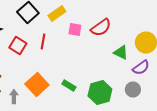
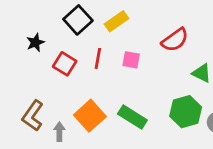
pink square: (75, 30) -> (131, 60), moved
green rectangle: (69, 86) -> (132, 117), size x1.5
green hexagon: (100, 93) -> (186, 112), moved

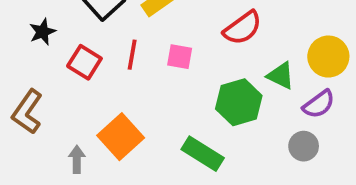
green hexagon: (186, 112) -> (239, 102), moved
brown L-shape: (33, 116) -> (27, 112), moved
green rectangle: (132, 117) -> (203, 154), moved

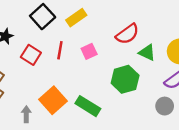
pink square: (180, 57) -> (89, 51), turned -35
green triangle: (281, 76) -> (147, 53), moved
green rectangle: (203, 154) -> (88, 106), moved

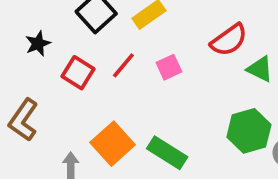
red line: (60, 50) -> (123, 65), turned 30
green hexagon: (125, 79) -> (249, 131), moved

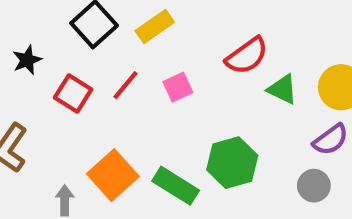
green hexagon: (249, 131) -> (232, 163), moved

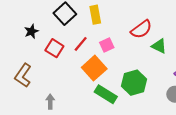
yellow rectangle: (155, 27) -> (95, 15), turned -66
orange square: (113, 175) -> (94, 68), moved

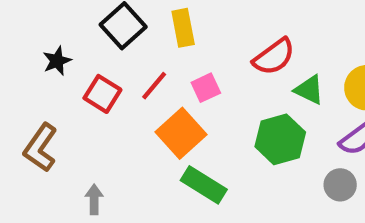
green hexagon: (134, 83) -> (280, 139), moved

